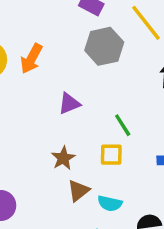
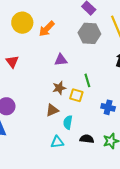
brown star: (63, 158) -> (59, 88), moved
cyan semicircle: (110, 203) -> (68, 122), turned 72

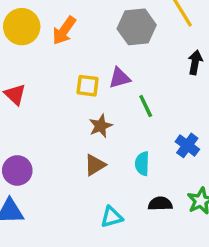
purple triangle: (61, 60) -> (120, 78), moved
yellow square: (76, 95) -> (88, 86), moved
blue cross: (108, 107) -> (187, 145), turned 32
cyan semicircle: (68, 122) -> (142, 164), moved

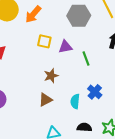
yellow square: (88, 86) -> (44, 41), moved
green line: (146, 106) -> (86, 58), moved
blue cross: (187, 145) -> (95, 92), moved

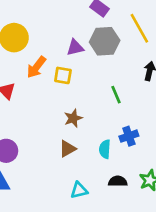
orange arrow: (33, 14) -> (36, 67), moved
purple triangle: (65, 47) -> (75, 48), moved
blue cross: (95, 92) -> (129, 136), turned 32

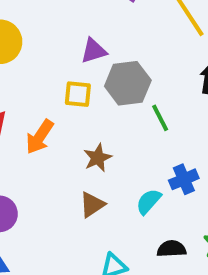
gray hexagon: (105, 41) -> (128, 83), moved
orange arrow: (36, 67) -> (40, 137), moved
cyan semicircle: (105, 149) -> (149, 201), turned 42

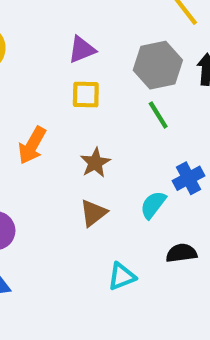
gray hexagon: (128, 83) -> (158, 65), moved
yellow square: (78, 94) -> (86, 95), moved

